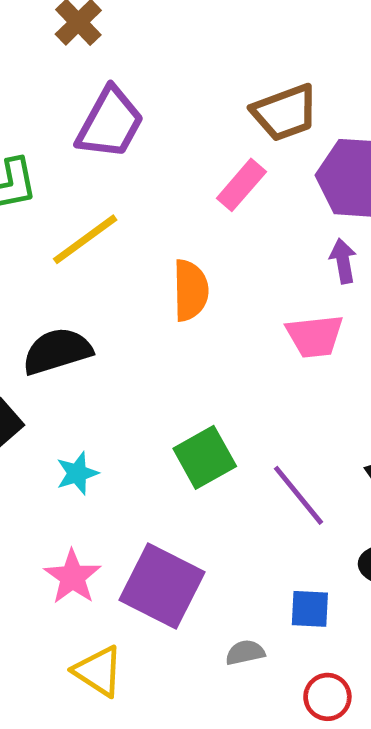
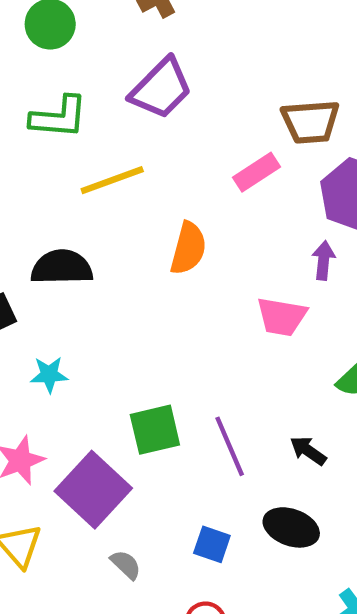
green square: (205, 457) -> (155, 430), moved
gray semicircle: (245, 652) -> (126, 565), moved, turned 40

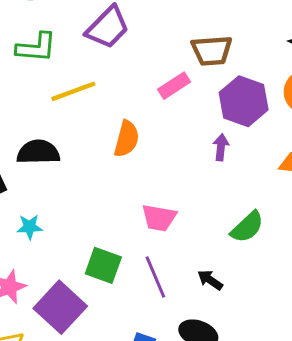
pink trapezoid: (282, 317) -> (159, 218), moved
green square: (155, 430) -> (103, 265), turned 33

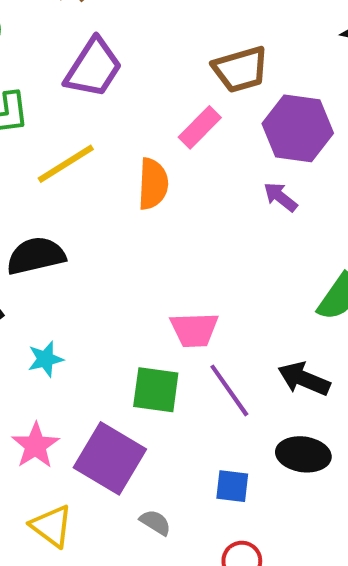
orange semicircle: (127, 139) -> (153, 184), moved
purple arrow: (221, 147) -> (280, 197), turned -45
pink trapezoid: (159, 218) -> (194, 330), moved
black arrow: (210, 280) -> (304, 379), size x1.4

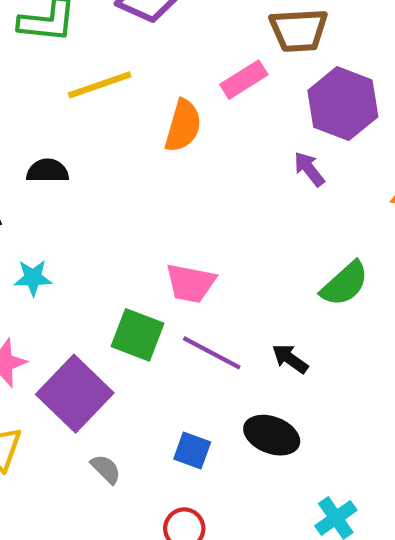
black semicircle: (36, 256) -> (48, 171), size x0.7
black arrow: (304, 379) -> (290, 359), size x0.7
purple line: (229, 390) -> (212, 353), turned -40

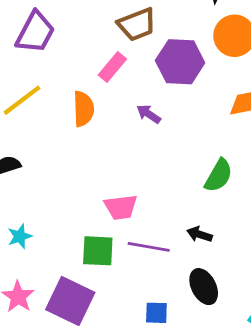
purple arrow: (309, 169) -> (149, 114), moved
black ellipse: (272, 435) -> (204, 287), turned 60

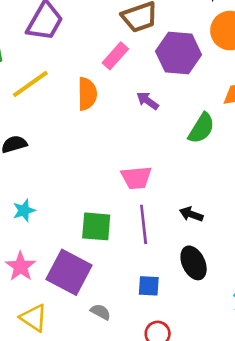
green semicircle: (219, 176) -> (201, 128), moved
pink trapezoid: (121, 207) -> (136, 178), moved
purple line: (149, 247) -> (144, 224), turned 72

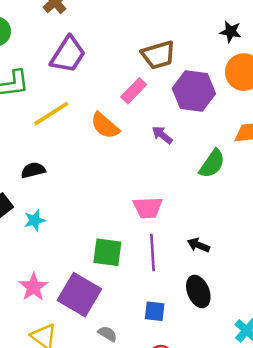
orange semicircle: (87, 94) -> (105, 126), turned 128
cyan star: (24, 211) -> (35, 220), moved

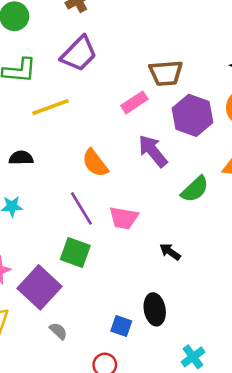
orange semicircle: (105, 126) -> (95, 163), moved
purple arrow: (162, 135) -> (153, 151), size x1.6
black arrow: (198, 245) -> (170, 252), moved
purple line: (153, 252) -> (81, 208), moved, turned -40
blue square: (155, 311) -> (121, 326), moved

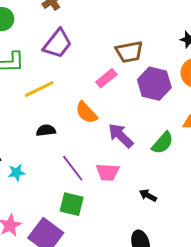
purple arrow: (153, 151) -> (121, 136), moved
black semicircle: (21, 158) -> (46, 130), moved
orange semicircle: (95, 163) -> (86, 113), moved

